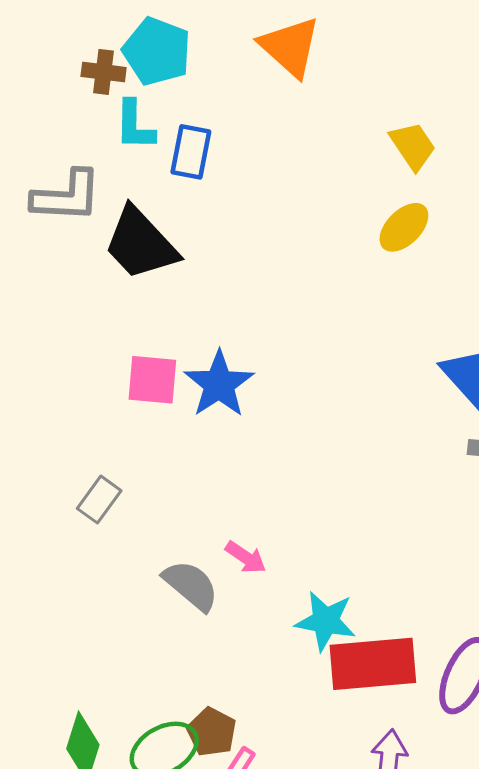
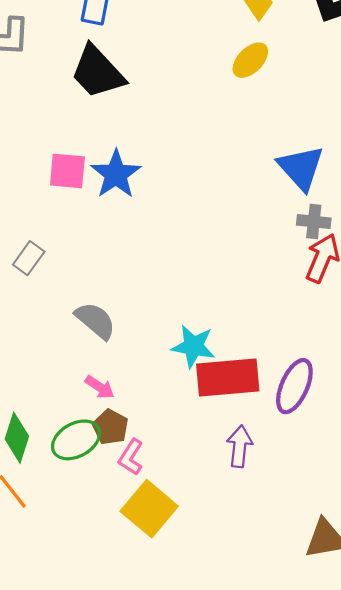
black trapezoid: (141, 244) -> (98, 72), moved
pink arrow: (246, 557) -> (100, 387), moved

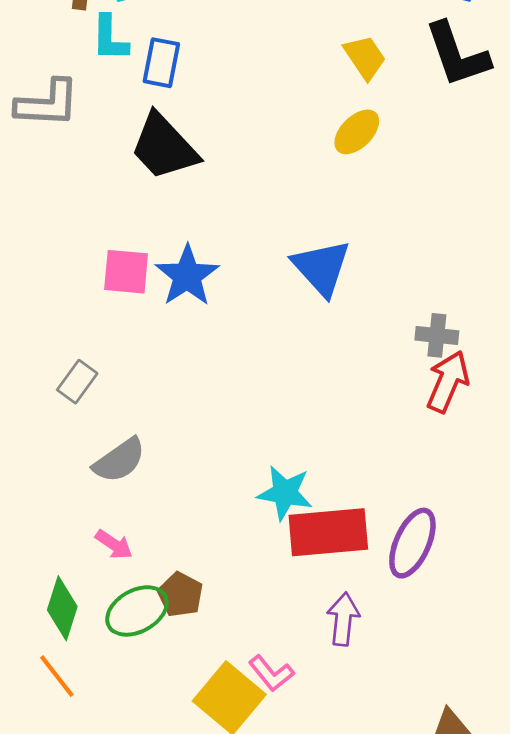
blue triangle: (301, 168) -> (321, 268), moved
gray semicircle: (95, 320) -> (119, 460), moved, turned 105
pink arrow: (100, 387) -> (114, 544), moved
pink L-shape: (131, 457) -> (271, 673), moved, turned -72

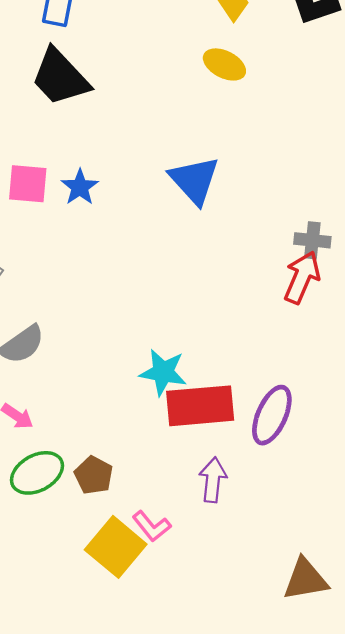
yellow ellipse: (357, 132) -> (224, 64), turned 72
blue star: (187, 276) -> (80, 187), size x0.7
gray cross: (437, 335) -> (312, 240), moved
brown pentagon: (180, 595) -> (94, 475), moved

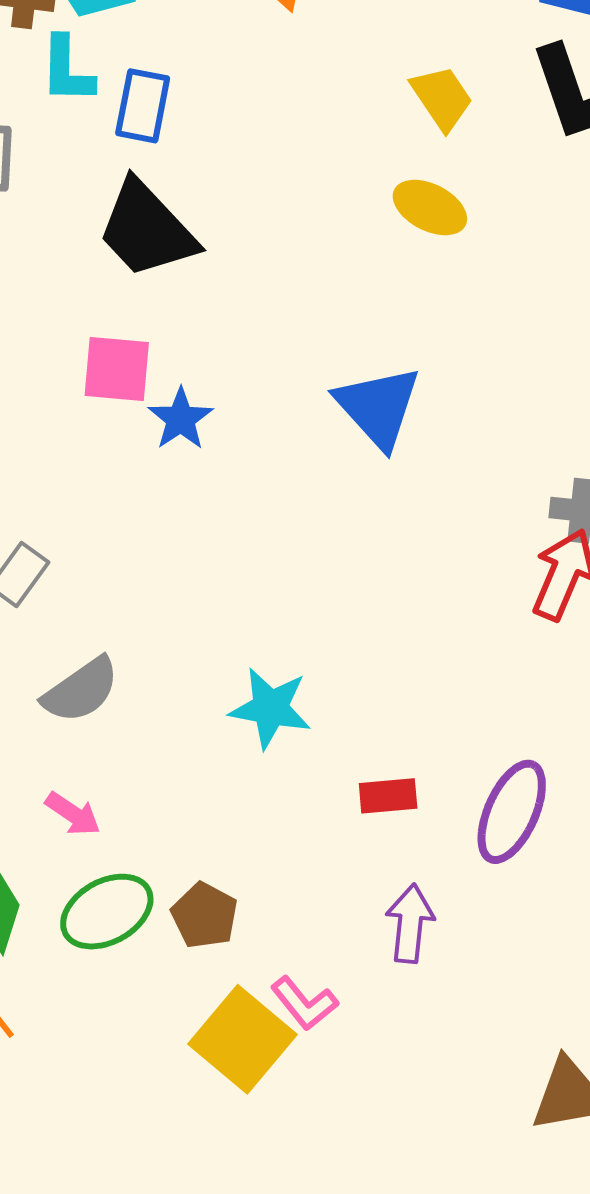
pink square: (28, 184) -> (117, 369), moved
cyan star: (163, 372) -> (270, 708), moved
red rectangle: (200, 406) -> (388, 796), size x0.5

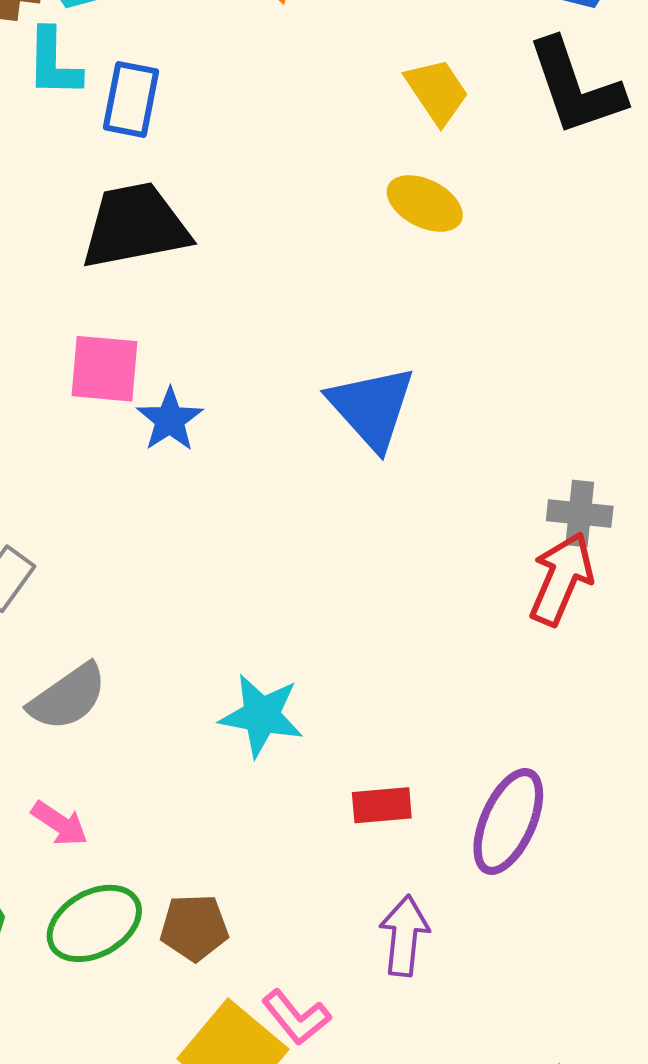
black trapezoid: (147, 229) -> (135, 226), turned 122
brown pentagon: (205, 916) -> (194, 928), turned -30

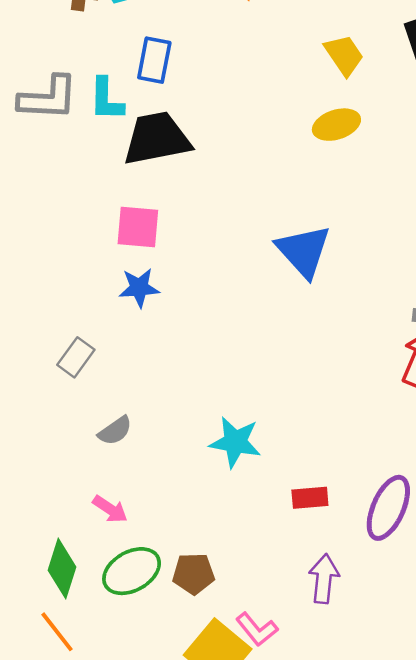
cyan L-shape: (53, 63) -> (106, 99), moved
yellow ellipse: (425, 203) -> (336, 125), turned -45
blue star: (170, 420) -> (139, 288), moved, turned 30
gray semicircle: (68, 697) -> (115, 431), size x0.7

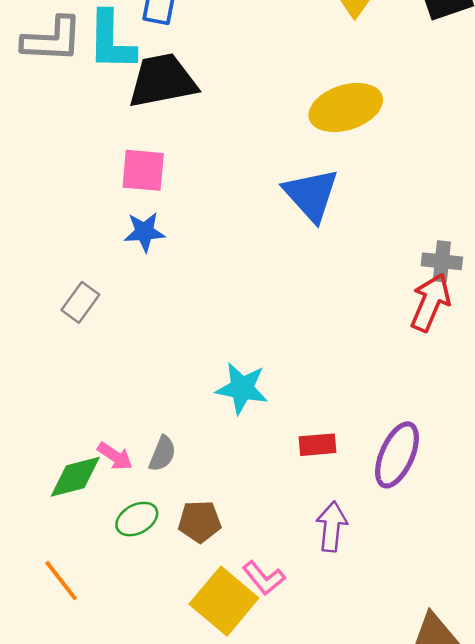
cyan L-shape: (106, 99) -> (111, 41), size x1.4
yellow ellipse: (336, 125) -> (346, 107), moved, size x1.5
gray semicircle: (115, 431) -> (162, 454), moved, turned -33
green diamond: (62, 569) -> (75, 477), moved, turned 58
green ellipse: (132, 571) -> (137, 519), size x0.7

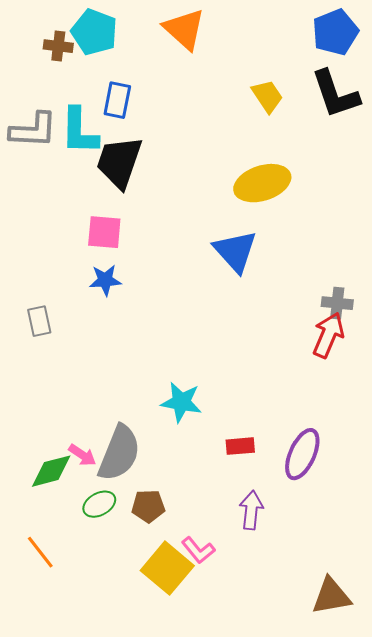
black trapezoid: (162, 81) -> (119, 162), turned -60
gray rectangle: (80, 302) -> (39, 321), moved, turned -48
gray semicircle: (162, 454) -> (119, 453), size x2.0

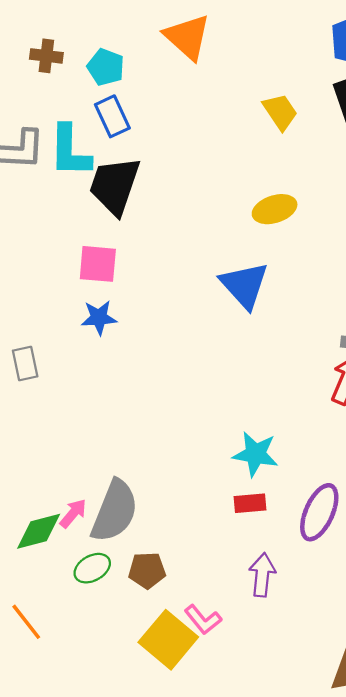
cyan pentagon: (94, 32) -> (106, 67), moved, size x0.7
blue rectangle: (117, 100) -> (112, 116), turned -36
yellow ellipse: (262, 183) -> (275, 209), size x0.7
cyan star: (181, 402) -> (256, 454), moved
pink arrow: (82, 455) -> (73, 513), turned -84

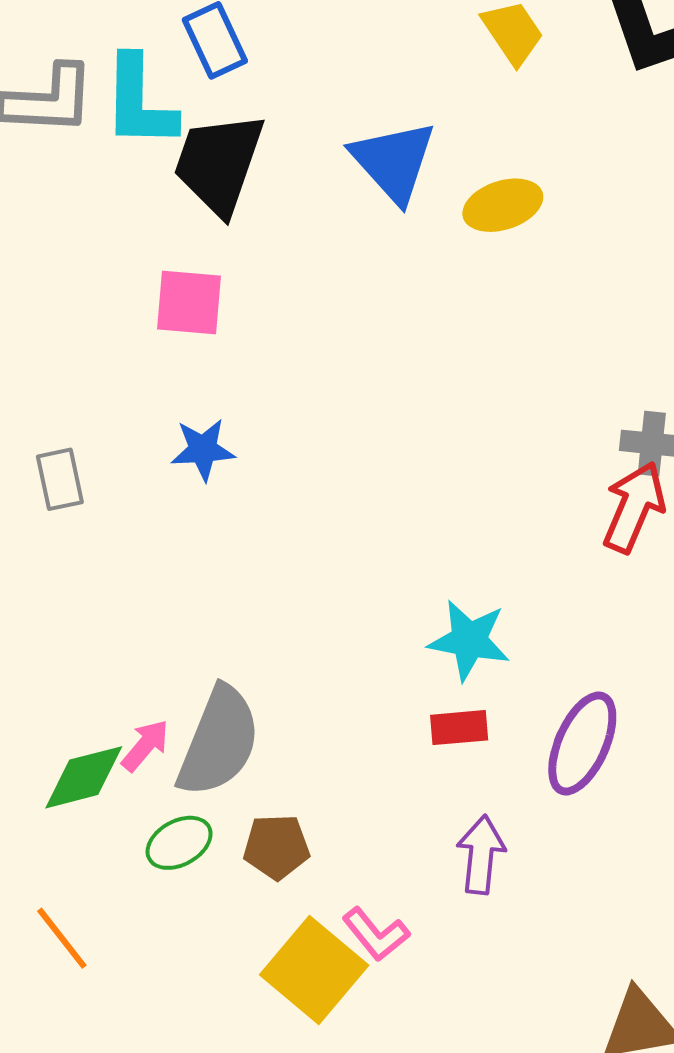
blue triangle: (244, 285) -> (394, 161), moved
blue star: (99, 318) -> (203, 450), moved

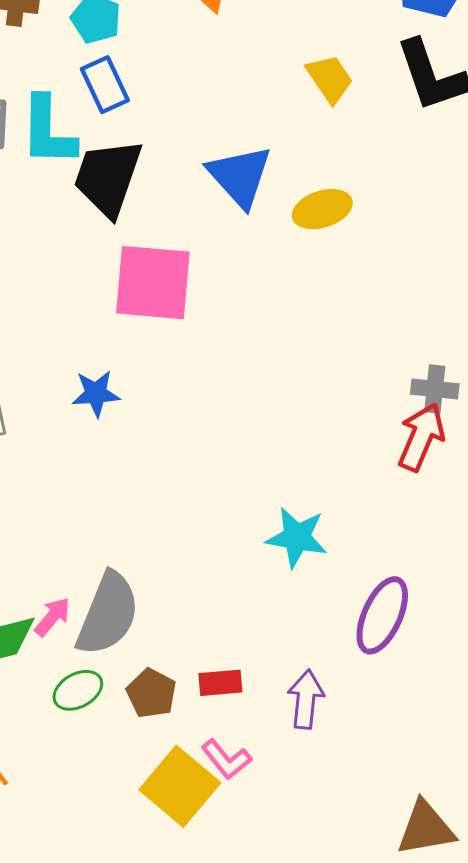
pink square: (189, 303) -> (153, 283), moved, size x1.5
red rectangle: (459, 728) -> (220, 683), moved
brown pentagon: (276, 847) -> (151, 693), turned 30

